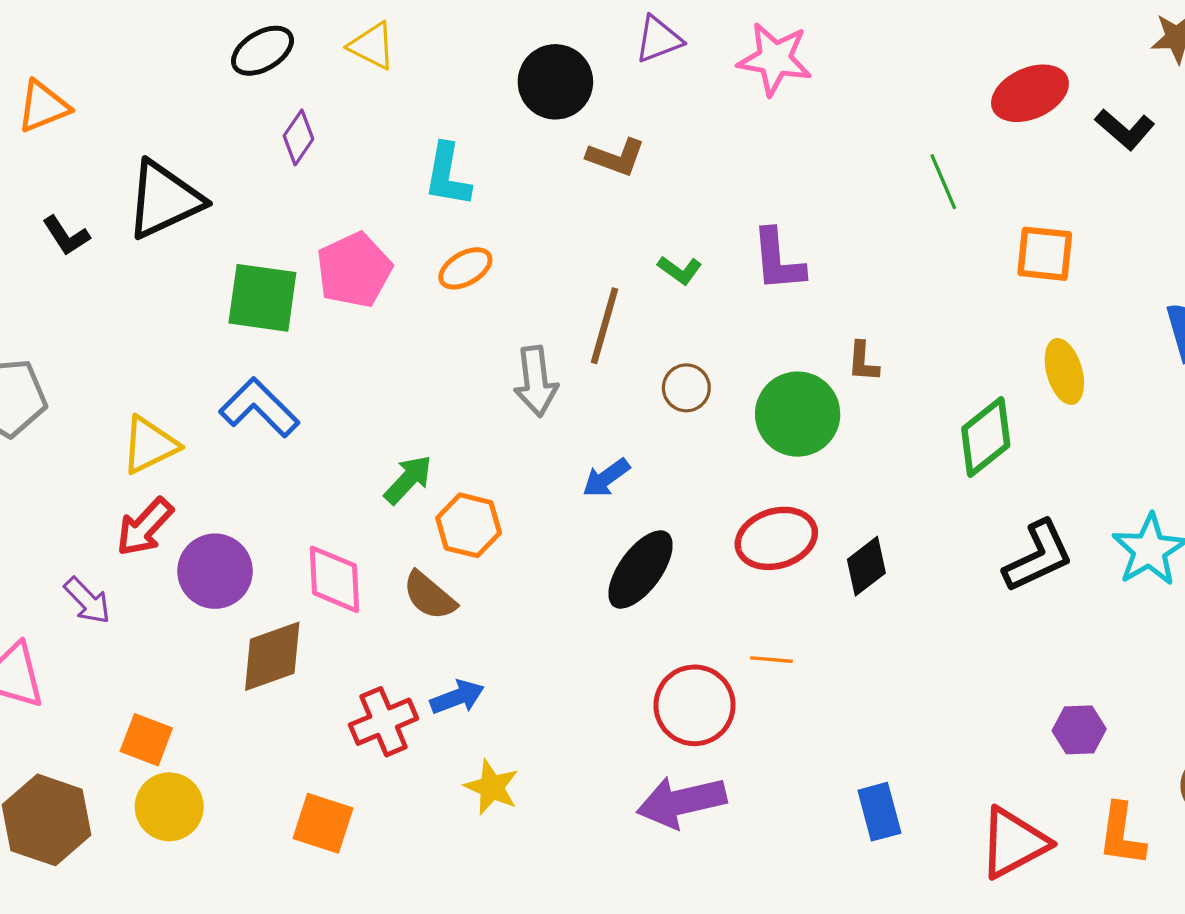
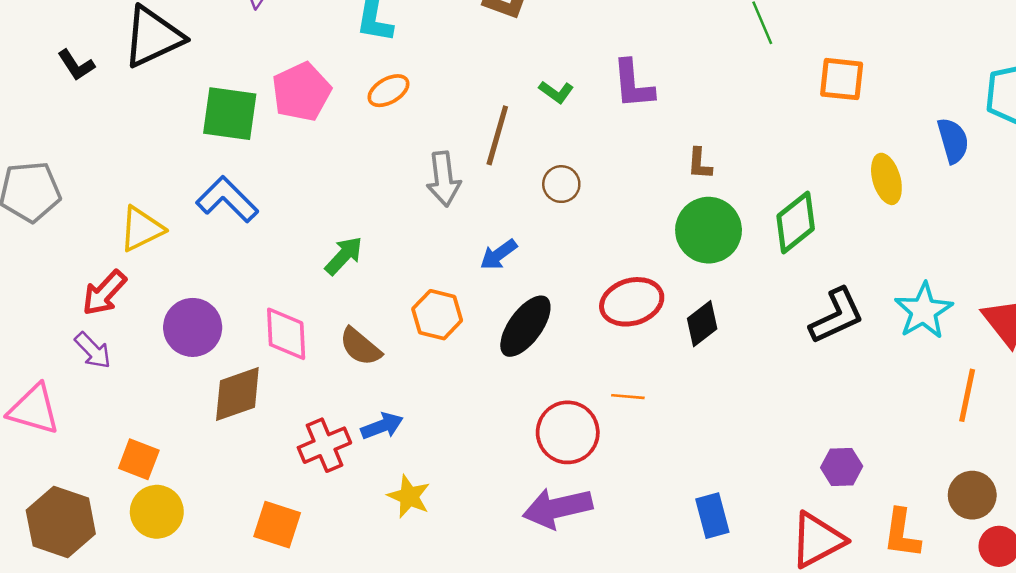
yellow ellipse: (1064, 371) -> (886, 179), moved
green circle: (798, 414) -> (709, 230), moved
orange hexagon: (469, 525) -> (437, 315), moved
red arrow: (145, 527) -> (104, 293), moved
purple hexagon: (1079, 730) -> (842, 467), moved

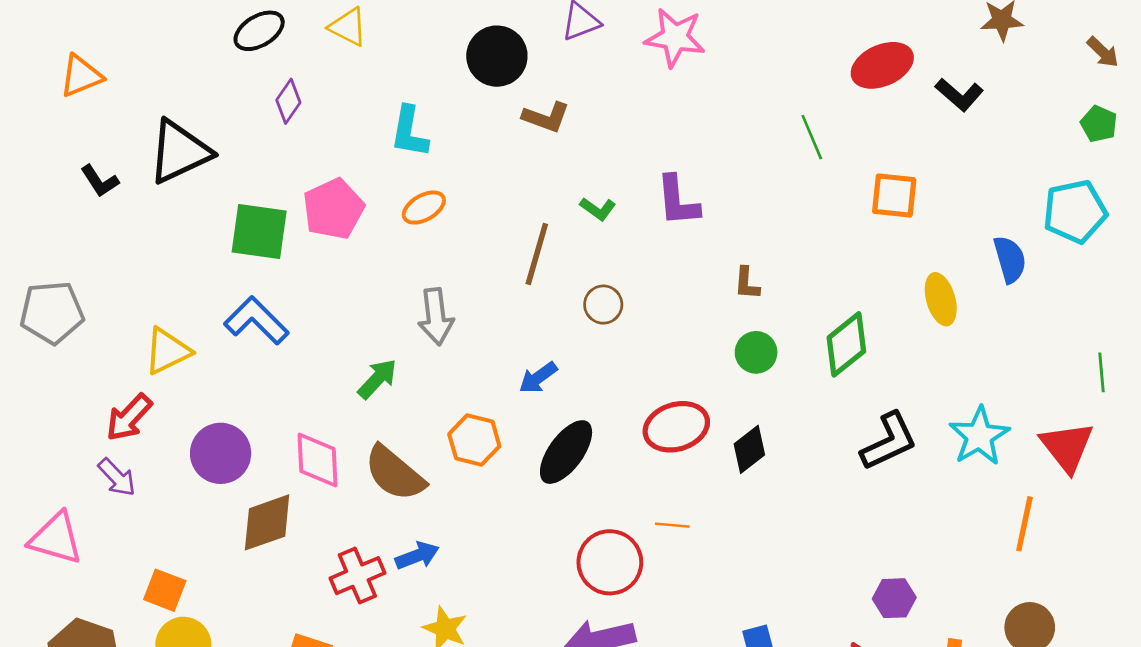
gray arrow: (444, 179) -> (436, 316), moved
green circle: (709, 230) -> (756, 352), size x0.6
brown semicircle: (360, 347) -> (395, 473), size x1.4

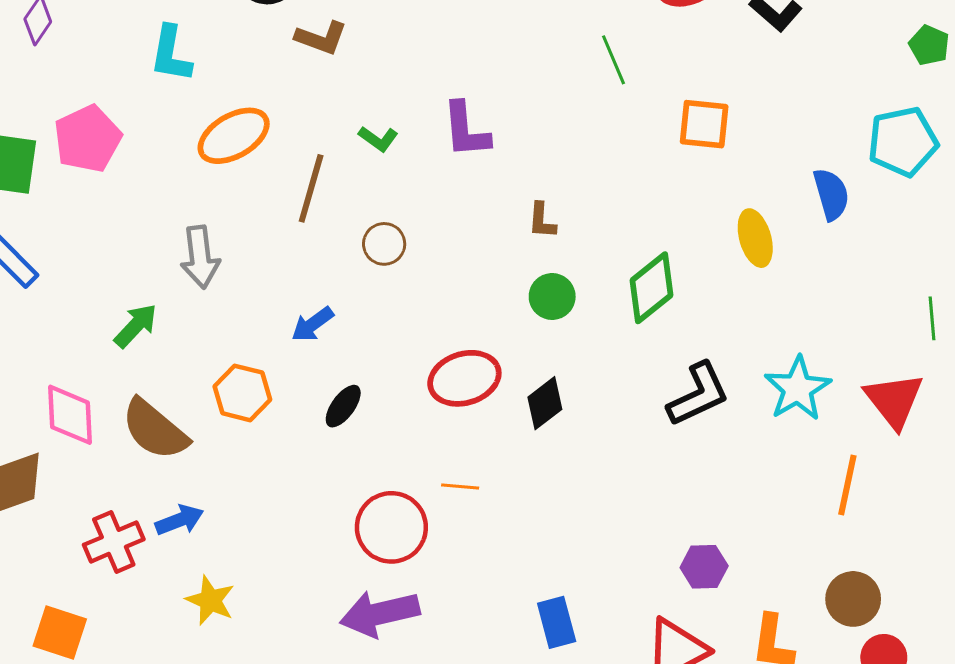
orange ellipse: (424, 208) -> (234, 136), moved, size x1.5
black ellipse: (566, 452) -> (343, 406), size x0.6

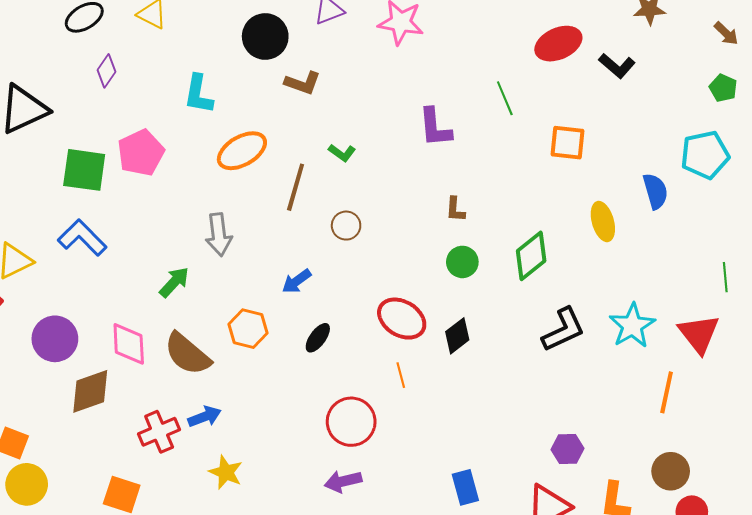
purple L-shape: (466, 130) -> (435, 127), moved
red ellipse: (464, 378) -> (402, 319), turned 48
orange line: (460, 486) -> (401, 375), moved, turned 70
purple arrow: (380, 614) -> (343, 481), size x0.7

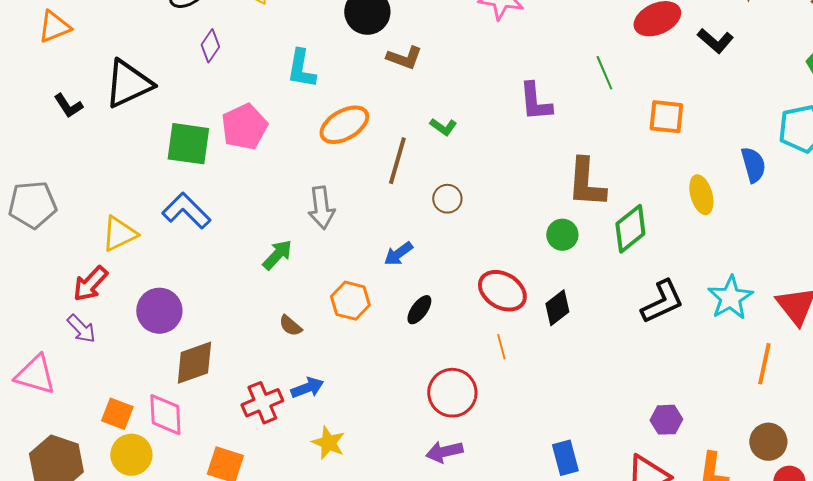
brown L-shape: (455, 209) -> (586, 183), moved, size x2.0
pink diamond: (129, 344) -> (165, 415), moved
brown semicircle: (187, 354) -> (290, 326), size x0.5

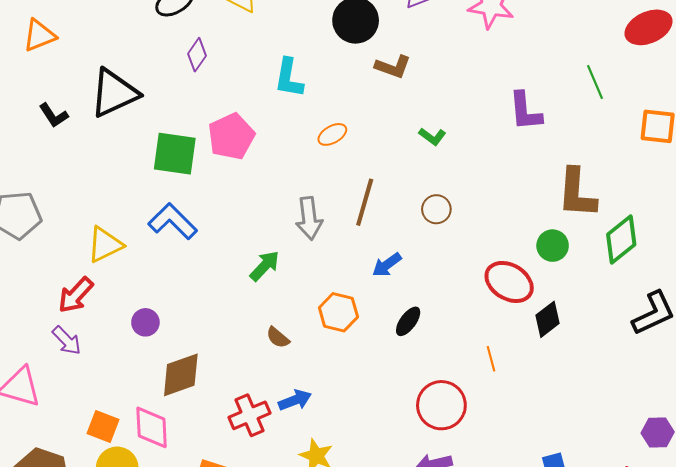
orange ellipse: (344, 125) -> (332, 134), size x0.6
brown line: (397, 161) -> (365, 202), moved
red ellipse: (502, 291) -> (509, 282), moved
purple circle: (159, 311) -> (145, 322), size x0.6

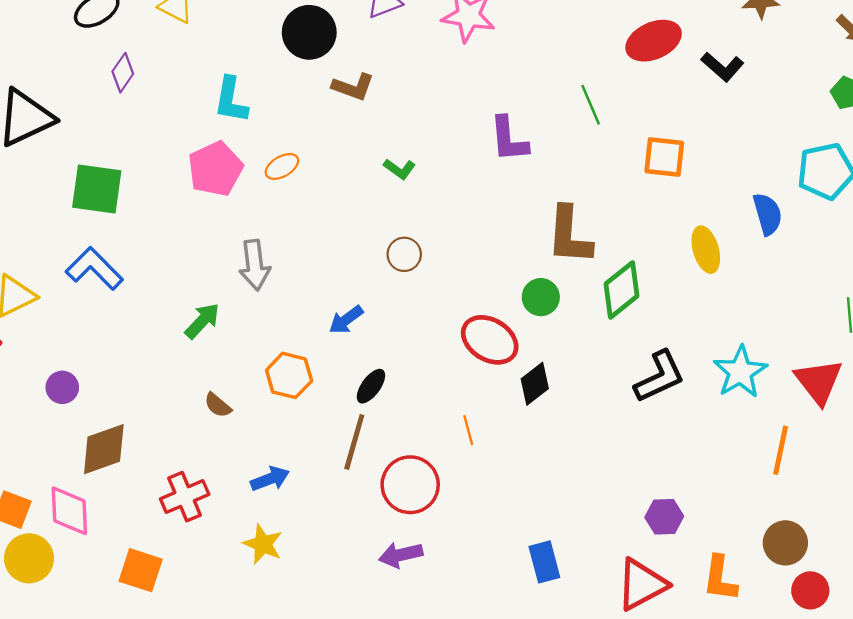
pink pentagon: (231, 136) -> (215, 169), moved
brown line: (365, 202) -> (354, 442), moved
blue arrow: (295, 400) -> (270, 479), moved

